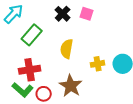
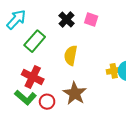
yellow cross: (98, 64) -> (114, 71), moved
red cross: (30, 70) -> (33, 77), turned 35

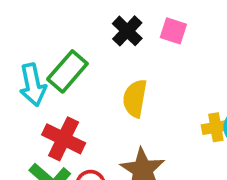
cyan arrow: (16, 20) -> (33, 85), moved, turned 125

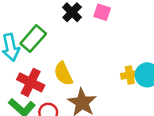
yellow semicircle: (135, 98) -> (63, 74), moved, turned -35

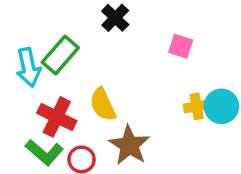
pink square: (102, 12) -> (181, 46), moved

